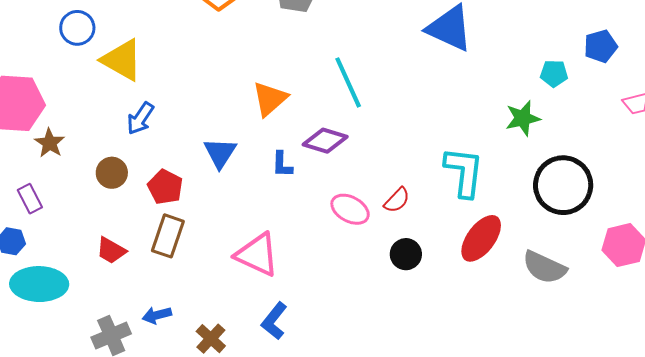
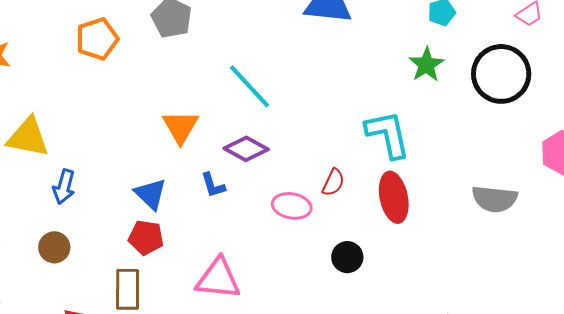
purple diamond: (325, 141) -> (246, 149), turned 30
black circle: (563, 185) -> (501, 74), moved
red pentagon: (165, 187) -> (146, 237), moved
red ellipse: (481, 238) -> (394, 197), moved, turned -30
black circle: (406, 254) -> (347, 257), moved

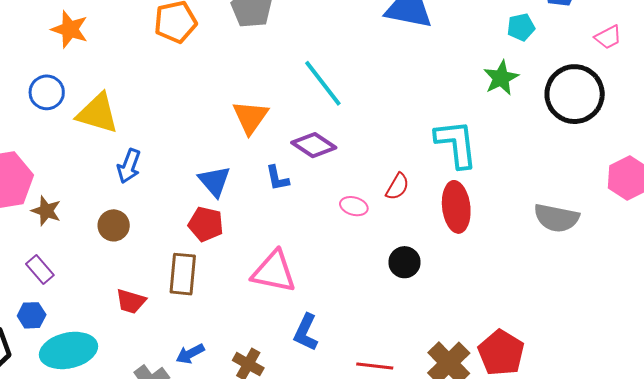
pink ellipse: (292, 206) -> (354, 206), size x0.7

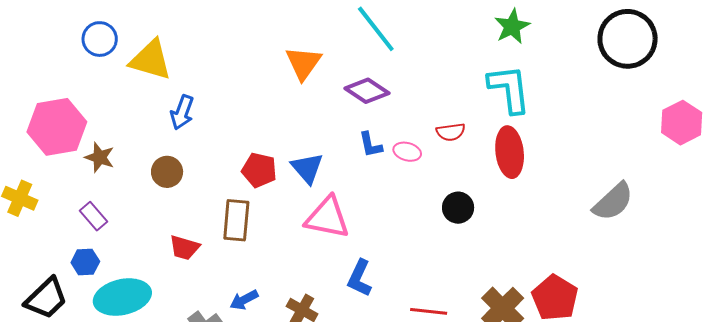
green star: (501, 78) -> (512, 26), moved
blue L-shape: (277, 178) -> (370, 145), moved
blue triangle: (214, 181) -> (307, 168), moved
red semicircle: (397, 187) -> (451, 132), turned 52
gray semicircle: (556, 218) -> (613, 202), moved, turned -54

